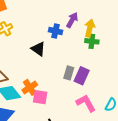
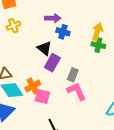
purple arrow: (72, 20) -> (53, 18), moved, turned 56
purple rectangle: (82, 76) -> (52, 63), moved
pink L-shape: (86, 103) -> (76, 91), moved

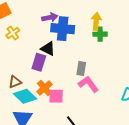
blue cross: (63, 32) -> (63, 29), size x1.6
purple rectangle: (52, 63) -> (39, 62), moved

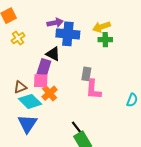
yellow arrow: (96, 21) -> (101, 27), turned -114
pink L-shape: (88, 84) -> (93, 89), turned -140
pink square: (56, 96) -> (41, 81), moved

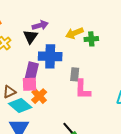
yellow arrow: (101, 27) -> (74, 33), moved
blue cross: (68, 34) -> (50, 56), moved
black triangle: (53, 54) -> (31, 37), moved, turned 42

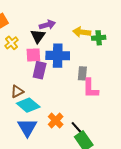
yellow arrow: (74, 33) -> (82, 32), turned 30
pink square: (30, 84) -> (33, 55), moved
orange cross: (39, 96) -> (56, 120), moved

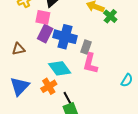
green cross: (99, 38) -> (110, 16), turned 32
blue cross: (58, 56) -> (65, 37), moved
cyan diamond: (28, 105) -> (60, 68), moved

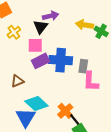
purple rectangle: (45, 34) -> (41, 61), turned 48
cyan diamond: (60, 68) -> (36, 103), moved
orange cross: (49, 86) -> (65, 111), moved

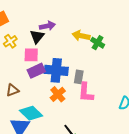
orange cross: (65, 111) -> (58, 94), moved

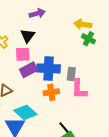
purple arrow: (47, 26) -> (37, 13), moved
yellow arrow: (81, 36) -> (83, 24), moved
orange cross: (58, 94) -> (51, 92), turned 35

